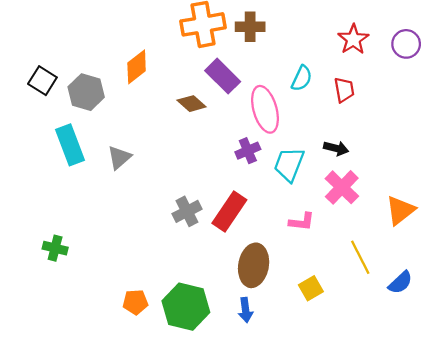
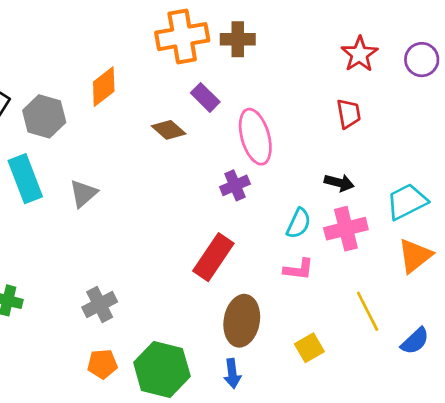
purple rectangle: (223, 76) -> (205, 97), size x0.7
cyan semicircle: (302, 78) -> (299, 223), moved
cyan trapezoid: (289, 164) -> (407, 202), moved, turned 42
pink cross: (342, 187) -> (346, 229), turned 32
gray cross: (187, 211) -> (100, 304), moved

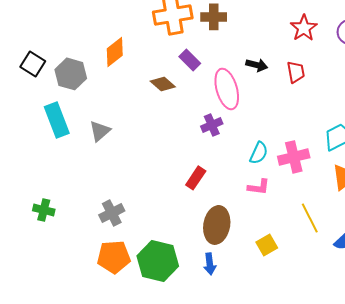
black arrow: (339, 183) -> (257, 65), moved
red rectangle: (213, 257) -> (196, 178), size x0.7
orange pentagon: (102, 364) -> (114, 257), size x1.5

